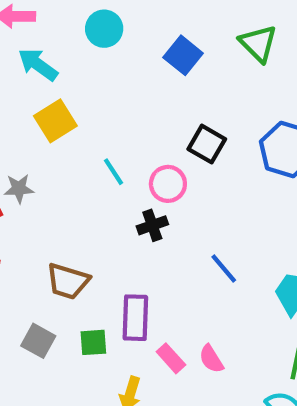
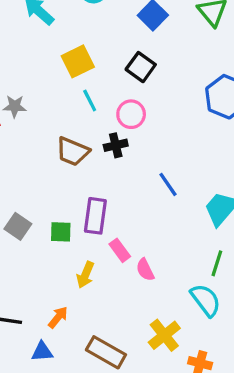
yellow square: (55, 121) -> (78, 61), moved
black square: (207, 144) -> (141, 67), moved
brown trapezoid: (68, 281) -> (73, 151), moved
pink semicircle: (211, 359) -> (145, 270), moved

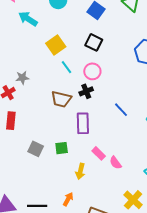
purple rectangle: (95, 216) -> (83, 123), moved

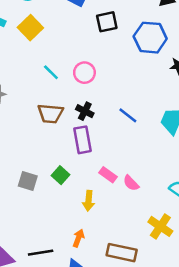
black square: (94, 42) -> (107, 22), moved, turned -30
yellow square: (56, 45) -> (30, 28), moved
black cross: (86, 91) -> (85, 111), moved, turned -32
green square: (62, 148) -> (60, 175), turned -32

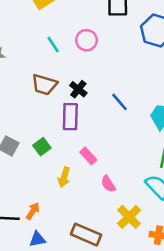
pink circle: (84, 73) -> (86, 40), moved
pink semicircle: (131, 183) -> (108, 184), moved
orange arrow: (78, 238) -> (33, 211), moved

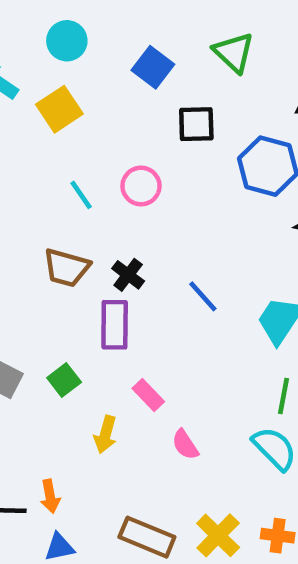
orange arrow: (33, 211) -> (50, 496), turned 138
yellow cross: (129, 217) -> (218, 535), moved

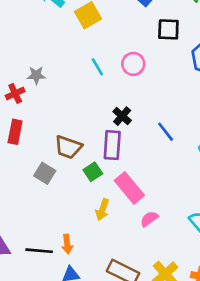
brown trapezoid: (67, 268) -> (68, 147), moved
green square: (64, 380) -> (93, 172), moved
pink rectangle: (148, 395) -> (129, 188), size x1.6
pink semicircle: (185, 445) -> (149, 219), turned 84

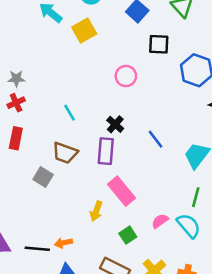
cyan line: (97, 67) -> (70, 113), moved
gray star: (36, 75) -> (16, 79), moved
green square: (93, 172) -> (128, 235), moved
pink semicircle: (149, 219) -> (160, 221), moved
orange arrow: (67, 244) -> (63, 243), turned 84

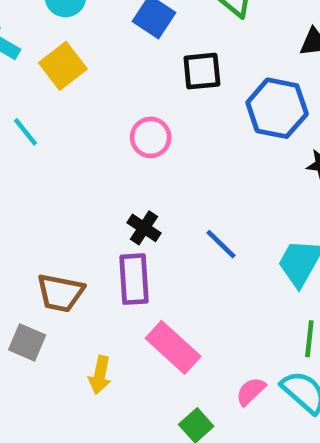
cyan line: (70, 113) -> (25, 132), moved
yellow arrow: (96, 211) -> (100, 375), moved

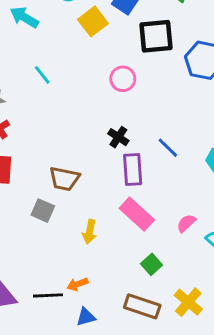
yellow square: (63, 66) -> (93, 21), moved
black square: (202, 71) -> (156, 36), size x1.4
purple rectangle: (134, 279) -> (133, 169), moved
pink semicircle: (251, 391) -> (186, 223), moved

